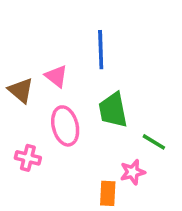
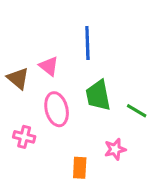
green line: (154, 142) -> (137, 111), moved
orange rectangle: (108, 193) -> (80, 168), moved

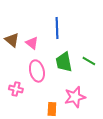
brown triangle: (18, 78) -> (12, 40), moved
green line: (137, 111) -> (89, 61), moved
pink star: (115, 149) -> (75, 97), size x1.5

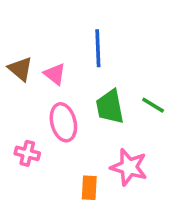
pink star: (75, 97) -> (129, 167), turned 30

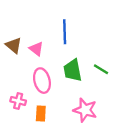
orange rectangle: (89, 188) -> (41, 113), moved

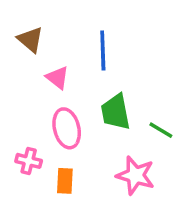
brown triangle: (14, 45) -> (30, 40), moved
green line: (101, 69) -> (161, 130), moved

